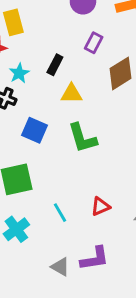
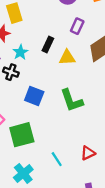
yellow triangle: (71, 94) -> (67, 58), moved

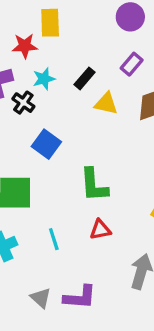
green L-shape: (72, 100) -> (94, 185), moved
red triangle: (88, 153) -> (100, 230), moved

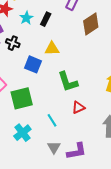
cyan star: (44, 79) -> (26, 18), moved
yellow triangle: (106, 104) -> (52, 49), moved
gray triangle: (41, 298) -> (54, 147), moved, turned 32

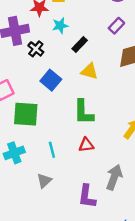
black rectangle: (46, 19) -> (80, 44), moved
yellow triangle: (52, 49) -> (89, 71), moved
purple L-shape: (77, 151) -> (87, 196), moved, turned 90

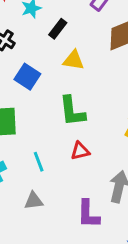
gray triangle: (44, 181) -> (34, 201), turned 42

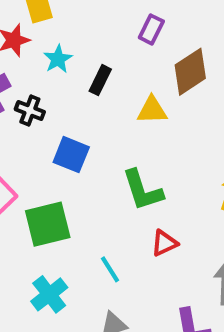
yellow triangle: (74, 60) -> (152, 110), moved

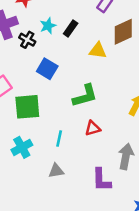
cyan star: (58, 59) -> (48, 26), moved
green L-shape: (142, 190) -> (85, 96), turned -96
cyan line: (110, 269) -> (59, 138), turned 35

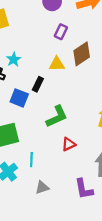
black rectangle: (71, 28) -> (38, 84), moved
yellow triangle: (98, 51) -> (57, 64), moved
cyan line: (59, 138) -> (31, 160), moved

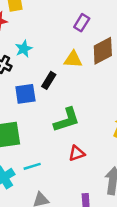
blue square: (19, 98) -> (25, 94), turned -36
cyan line: (31, 160) -> (32, 166), turned 64

